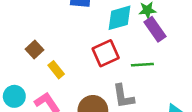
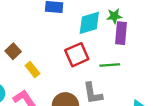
purple rectangle: (155, 29) -> (121, 33), turned 40

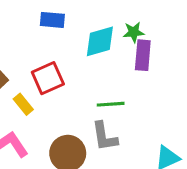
red square: (77, 55) -> (48, 78), moved
green line: (110, 65) -> (111, 104), moved

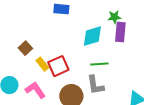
cyan diamond: (100, 41) -> (92, 36), moved
red square: (48, 78) -> (58, 66), moved

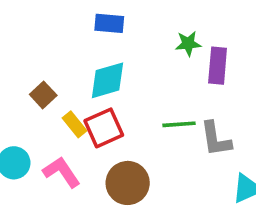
green star: (114, 17) -> (188, 44), moved
cyan diamond: (92, 36) -> (107, 80), moved
gray L-shape: (95, 85) -> (216, 139), moved

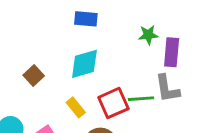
yellow rectangle: (74, 124) -> (76, 107), moved
red square: (104, 128) -> (113, 103), moved
gray L-shape: (216, 139) -> (167, 89), moved

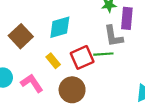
brown square: (34, 75) -> (21, 36), size x1.5
gray L-shape: (167, 89) -> (113, 36), moved

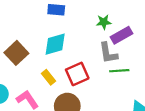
purple rectangle: (127, 18) -> (121, 35), turned 55
green line: (103, 54) -> (119, 71), moved

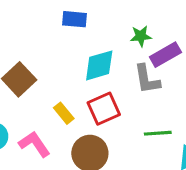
cyan diamond: (55, 44) -> (99, 65), moved
green line: (119, 71) -> (158, 133), moved

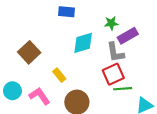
red square: (104, 109) -> (113, 74), moved

